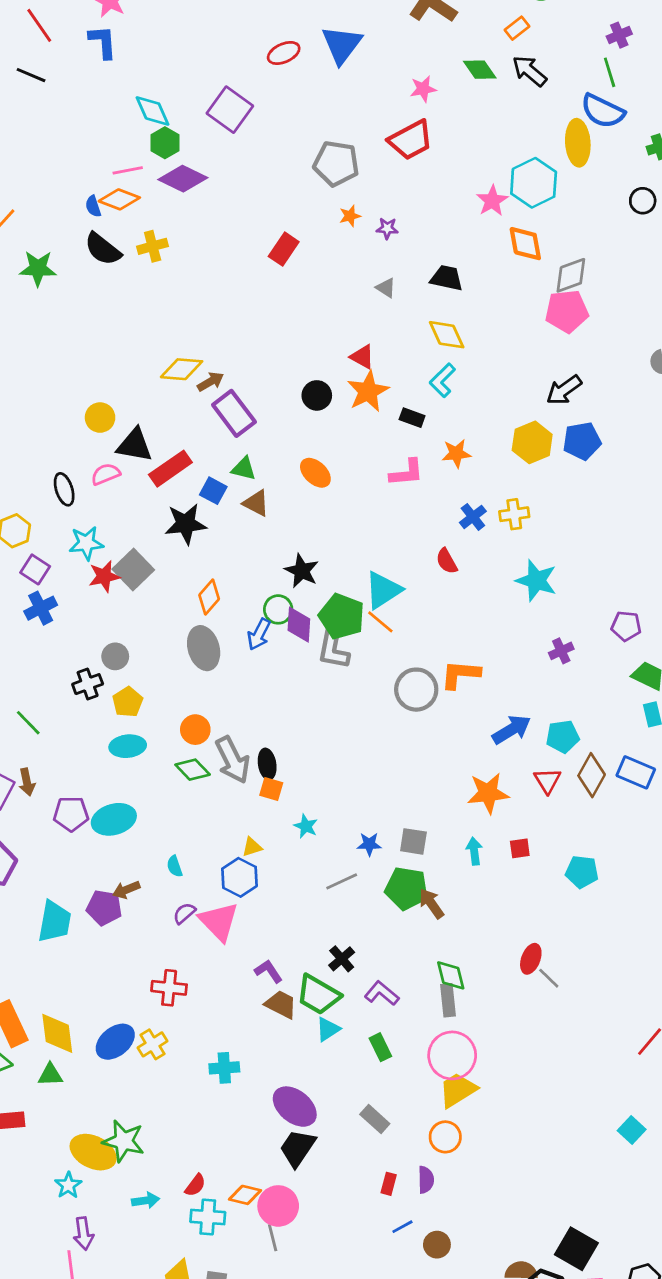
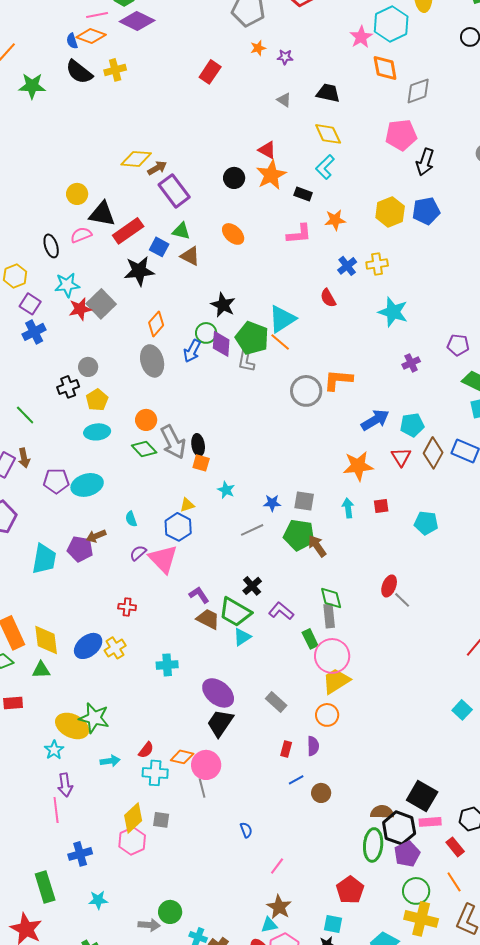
pink pentagon: (567, 311) -> (401, 135), moved
black arrow: (564, 390) -> (425, 162), moved, turned -36
gray L-shape: (333, 648) -> (246, 361), size x0.7
red cross: (169, 988) -> (127, 607), size x0.7
green rectangle: (380, 1047) -> (310, 639), moved

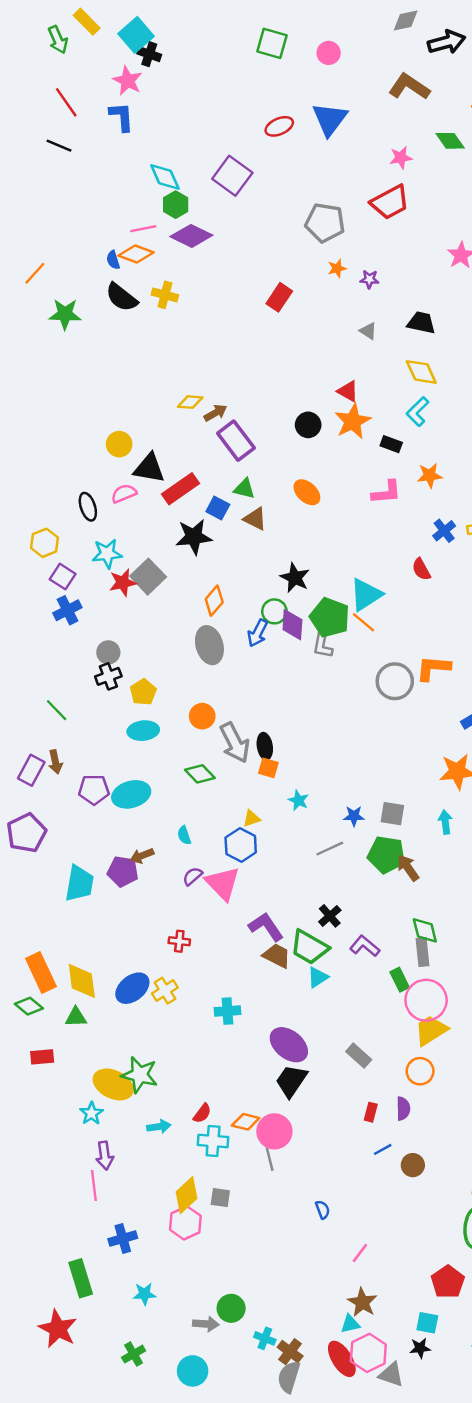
yellow cross: (115, 70) -> (165, 295), turned 30
yellow diamond: (136, 159) -> (190, 402), size x0.7
gray circle: (88, 367) -> (108, 652), moved
green diamond: (144, 449) -> (200, 774), moved
purple L-shape: (199, 595) -> (266, 927), size x1.4

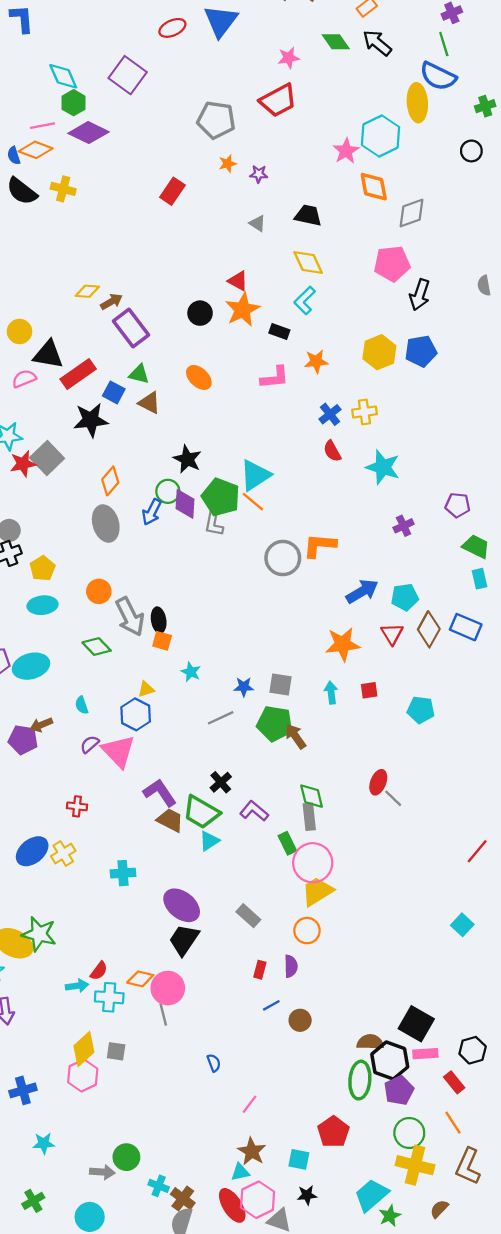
red semicircle: (421, 569) -> (332, 451), moved
cyan arrow: (159, 1127) -> (77, 986), moved
cyan square: (427, 1323) -> (299, 1159), moved

